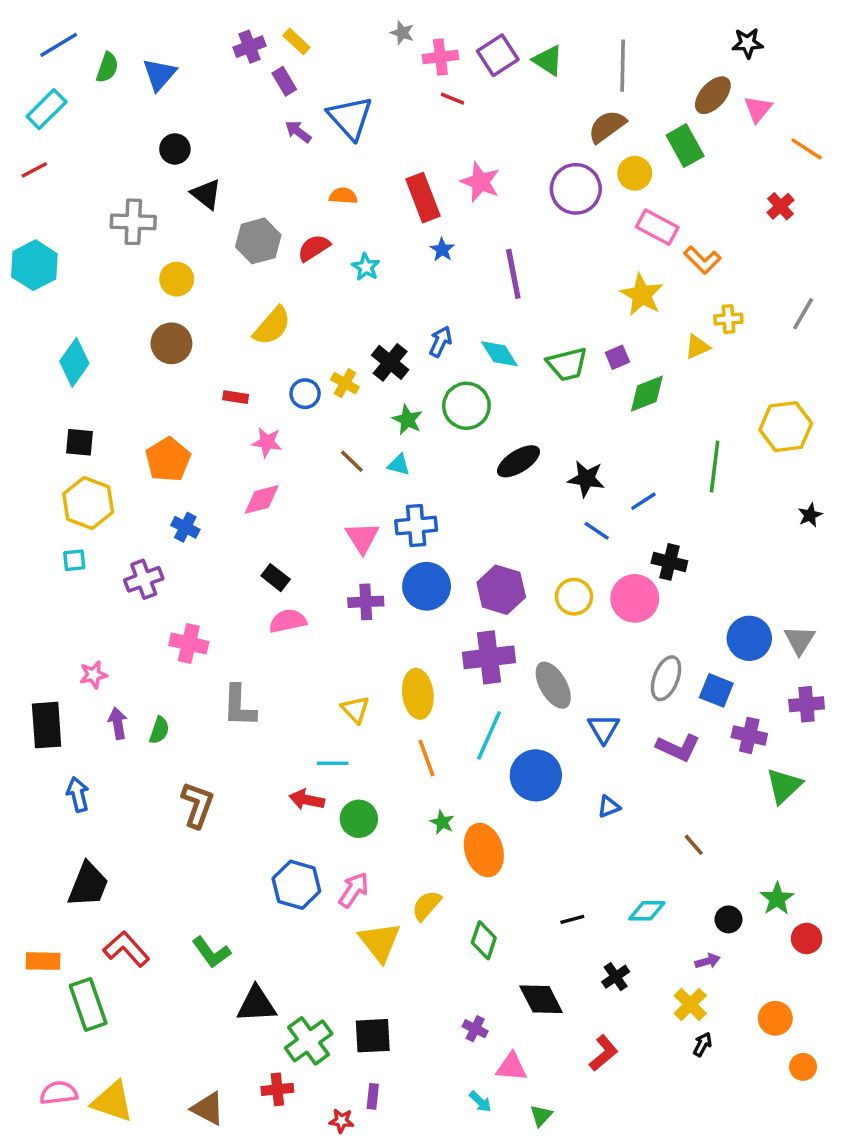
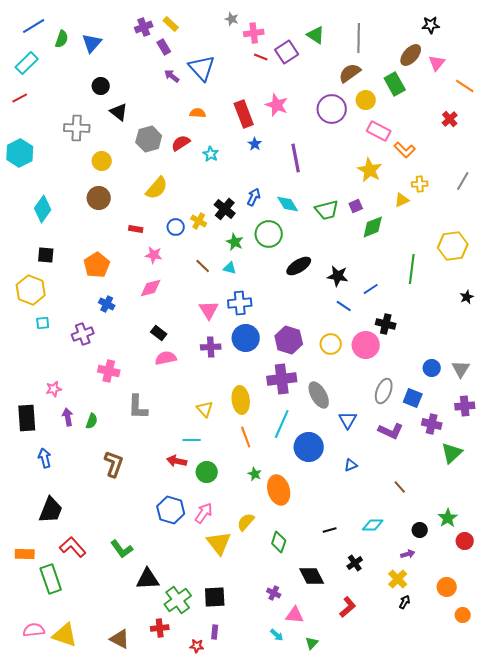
purple square: (498, 55) -> (287, 52), moved
yellow hexagon: (88, 503) -> (31, 290), moved
blue circle: (749, 638) -> (432, 368), size x0.7

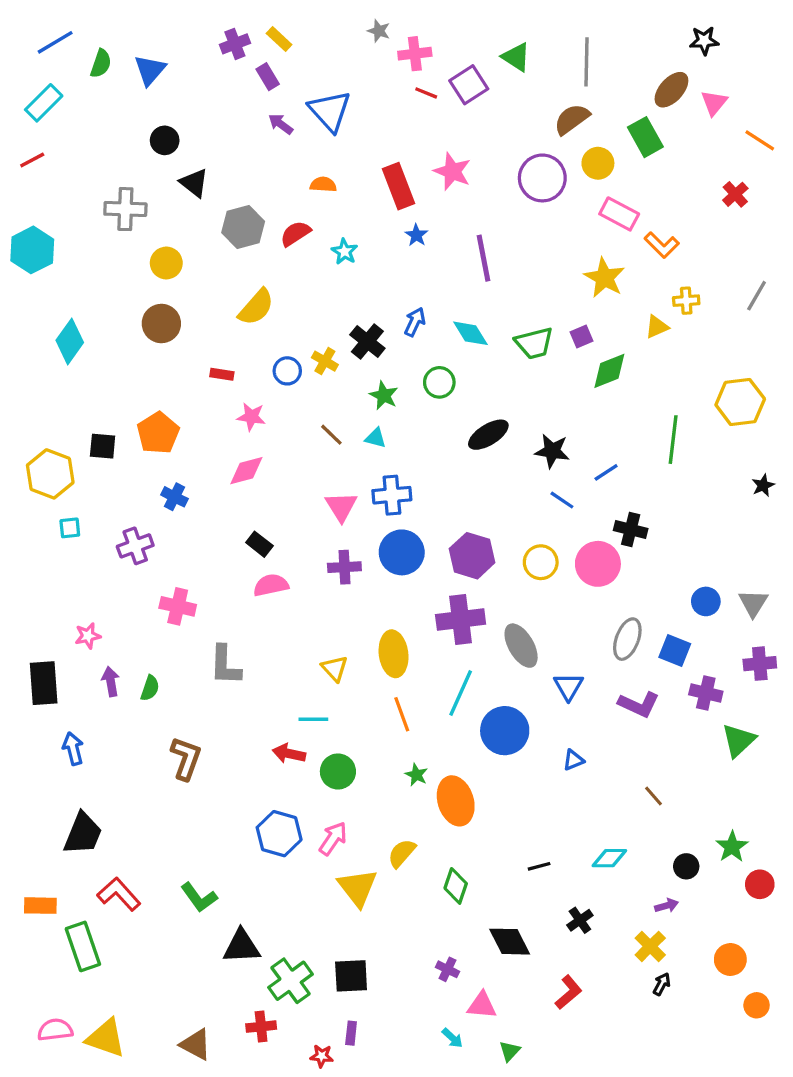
green circle: (269, 234) -> (439, 382), size x0.7
black square: (46, 255) -> (103, 446), moved

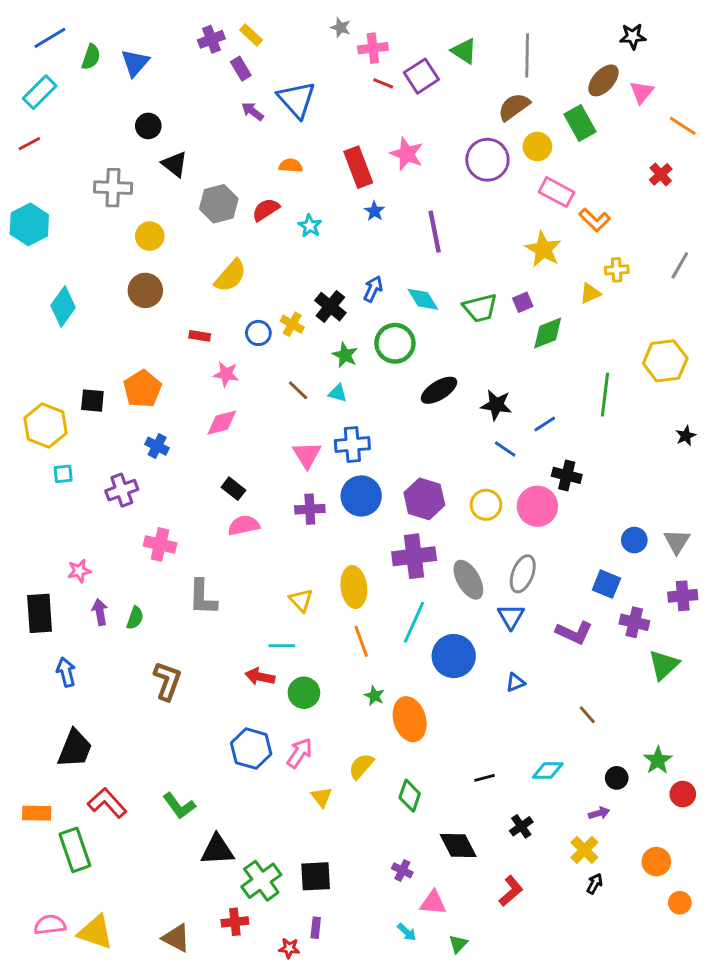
green circle: (439, 382) -> (395, 343), size x1.4
gray ellipse: (627, 639) -> (523, 574), moved
yellow triangle: (358, 888) -> (322, 797), size x0.6

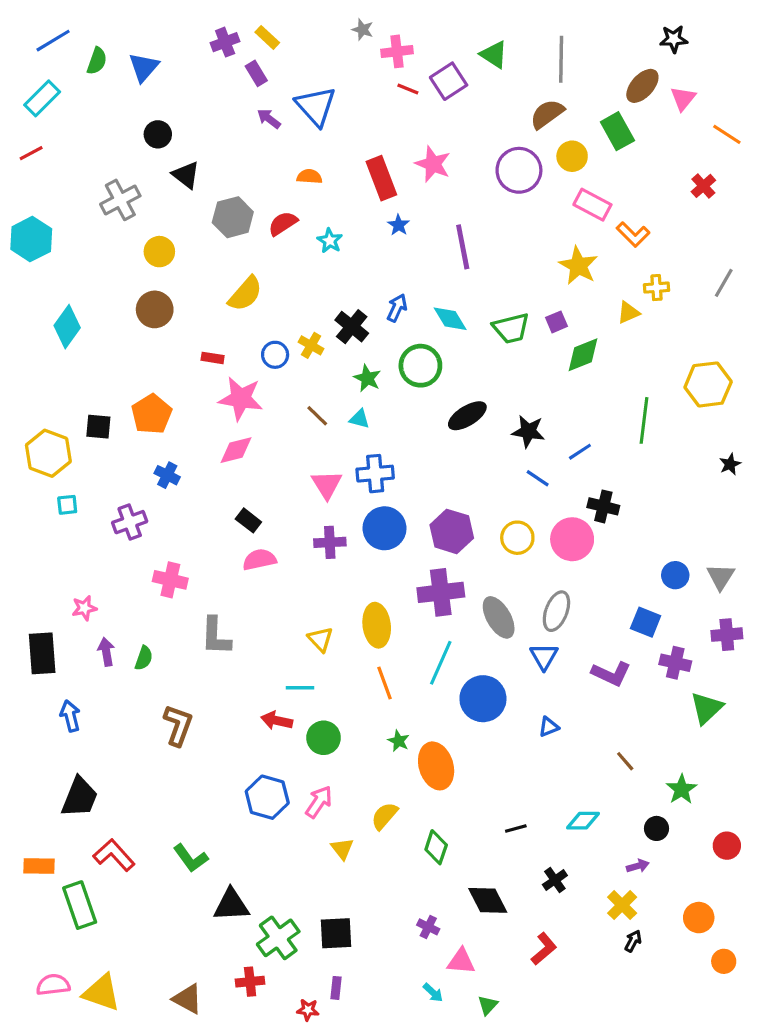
gray cross: (113, 188) -> (120, 200), turned -30
pink star: (226, 374) -> (241, 399), size x1.6
green star: (658, 760) -> (682, 789), moved

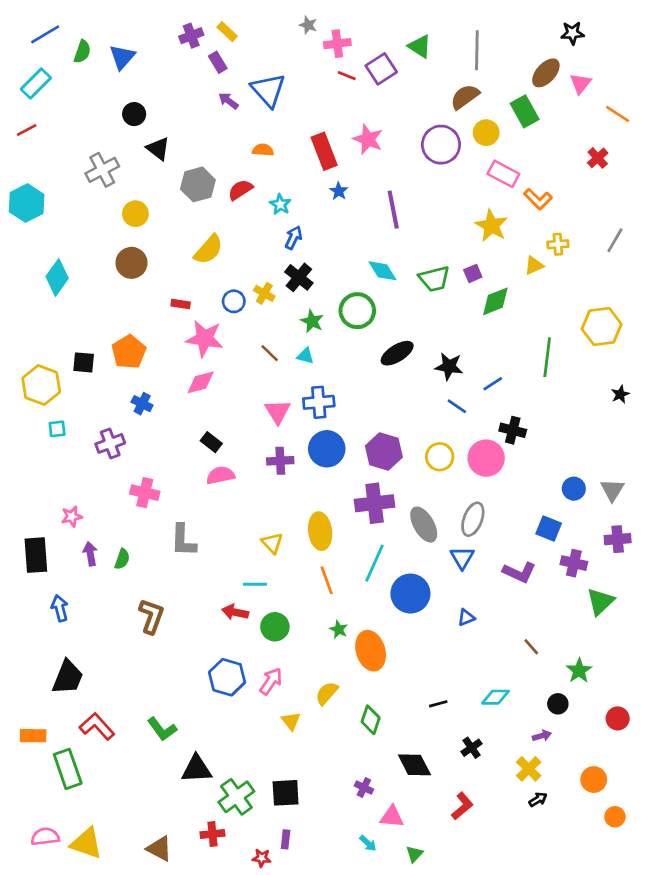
blue arrow: (397, 308) -> (294, 238), moved
black arrow: (633, 941) -> (538, 799), turned 30

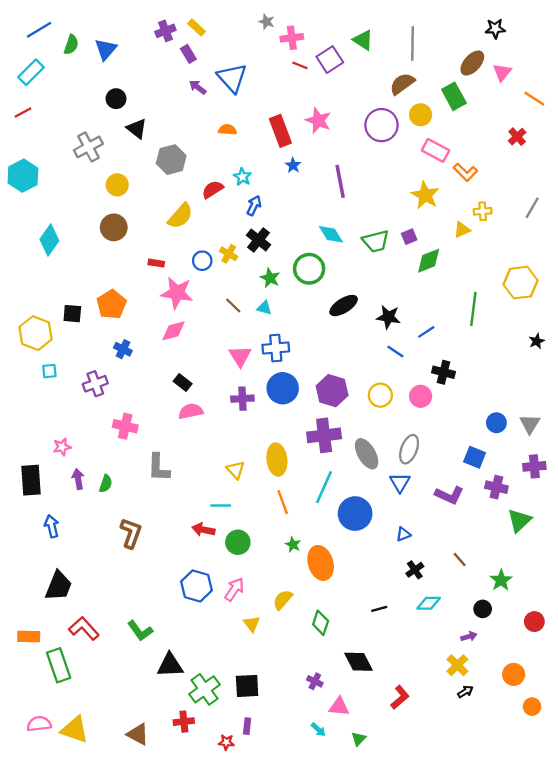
red semicircle: (240, 190) -> (213, 189), moved
pink circle: (486, 458) -> (421, 396), size x0.7
black cross: (472, 748) -> (415, 570), moved

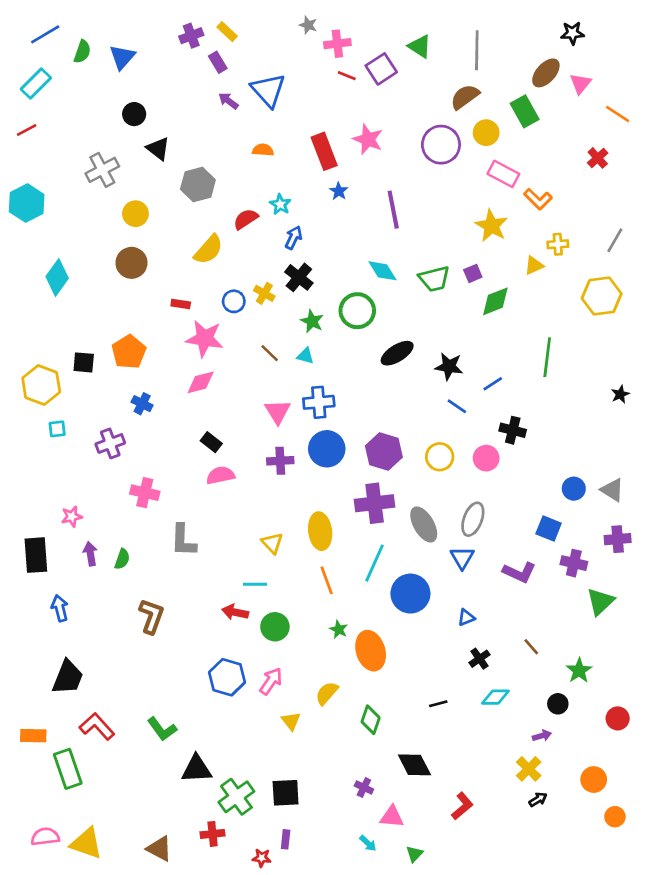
yellow hexagon: (521, 283) -> (602, 296), moved
gray triangle: (530, 424) -> (612, 490), turned -30

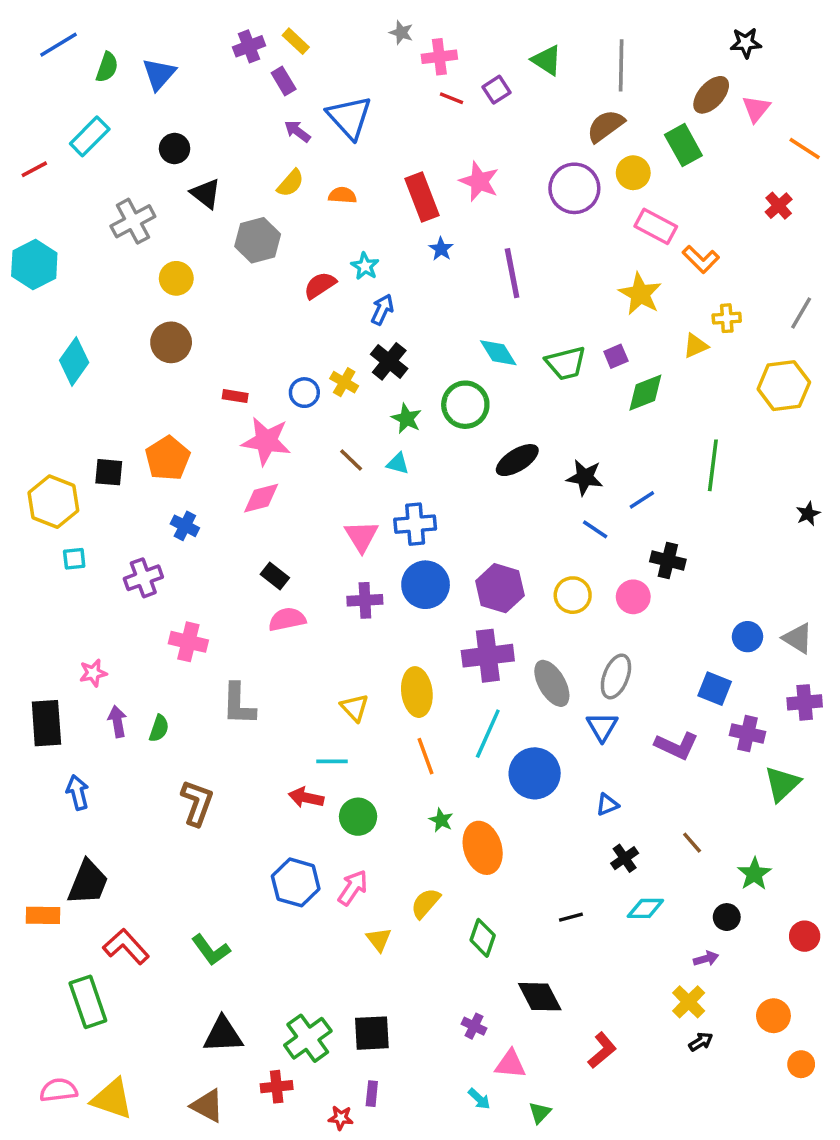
purple square: (381, 69) -> (496, 90), size x0.7
cyan rectangle: (36, 84) -> (90, 136), moved
yellow semicircle: (209, 250) -> (291, 183), moved, size x0.7
orange rectangle: (33, 736) -> (43, 915), moved
black triangle: (197, 769) -> (223, 1035), moved

